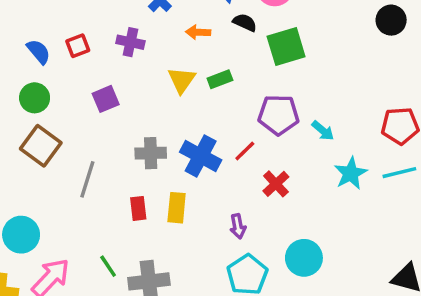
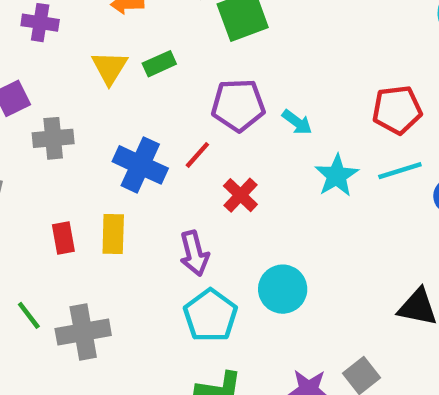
gray cross: (151, 153) -> (53, 138), moved
purple arrow: (238, 226) -> (194, 253), size x1.4

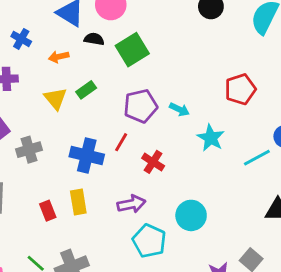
cyan line: (400, 171) -> (257, 158), moved
purple arrow: (194, 253) -> (131, 204), turned -76

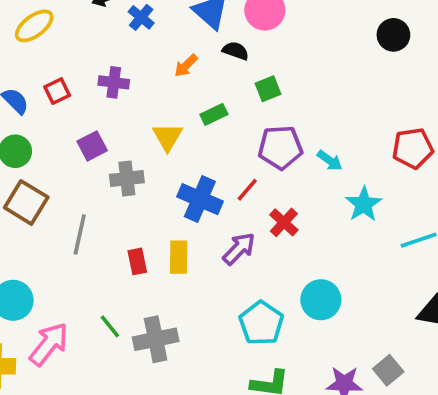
blue cross: (21, 39) -> (141, 17), moved
green square: (132, 50) -> (268, 89), moved, size x0.6
orange arrow: (59, 57) -> (186, 66), turned -42
yellow triangle: (56, 98) -> (167, 137), moved
purple arrow: (131, 204) -> (239, 249), moved, turned -44

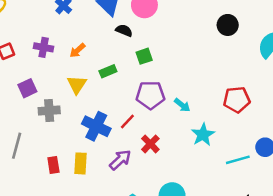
orange arrow: (186, 66) -> (77, 50), moved

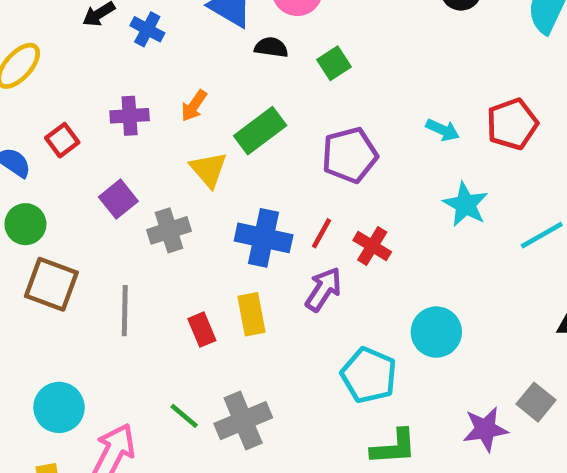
green square: (144, 56) -> (334, 63), moved
green rectangle: (108, 71) -> (260, 131), size x1.5
cyan arrow: (182, 105) -> (443, 130), moved
red line: (127, 122) -> (322, 233), moved

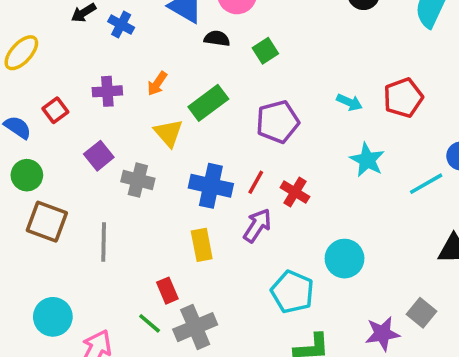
gray cross: (169, 230) -> (138, 180), turned 32
red rectangle: (202, 330) -> (167, 291), moved

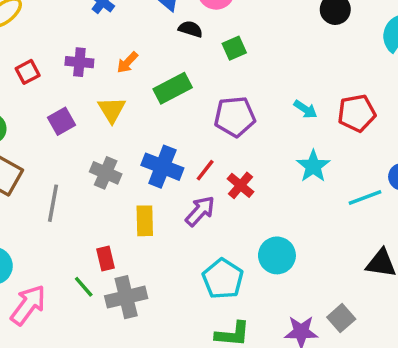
yellow triangle: (168, 133) -> (112, 110), moved
gray cross: (138, 180) -> (106, 173), moved

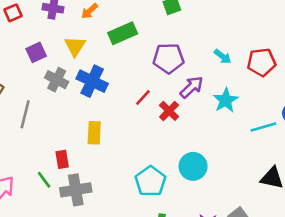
blue cross: (162, 167) -> (92, 81), moved
gray cross: (106, 173) -> (57, 80), moved
purple arrow: (200, 211) -> (192, 87), moved

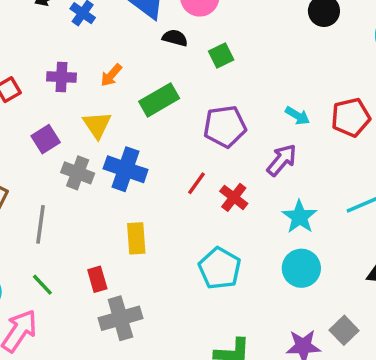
purple arrow: (192, 87) -> (282, 160), moved
cyan star: (226, 100) -> (299, 217), moved
cyan circle: (193, 166) -> (301, 268), moved
green line: (44, 180) -> (42, 285), moved
cyan pentagon: (151, 181) -> (220, 268), moved

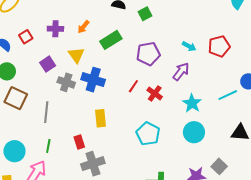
green line: (42, 285) -> (48, 146), turned 56

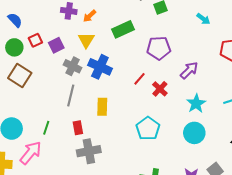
orange arrow: (83, 27) -> (90, 16), moved
red square: (26, 37) -> (35, 40), moved
cyan arrow: (189, 46) -> (203, 19), moved
gray line: (46, 112) -> (71, 96), moved

